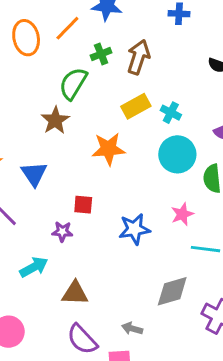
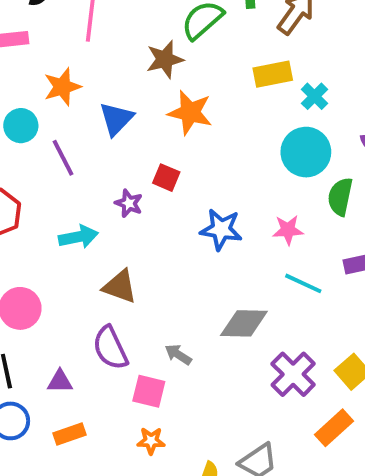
orange star: (109, 149) -> (190, 112), moved

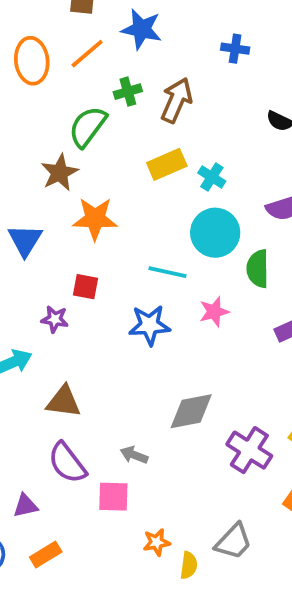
cyan line: (303, 283) -> (167, 272), moved
orange star: (151, 441) -> (157, 542), moved

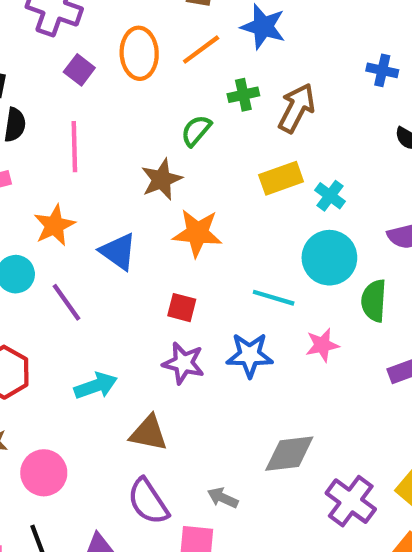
blue cross: (235, 49) -> (382, 70), moved
green semicircle: (88, 127) -> (196, 131), size x0.7
blue triangle: (25, 240) -> (118, 252), turned -30
purple star: (55, 319) -> (183, 363), moved, size x1.4

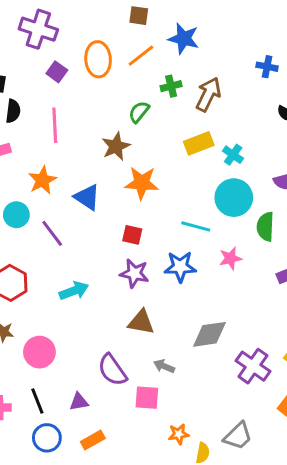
brown triangle: (149, 433) -> (141, 322), moved

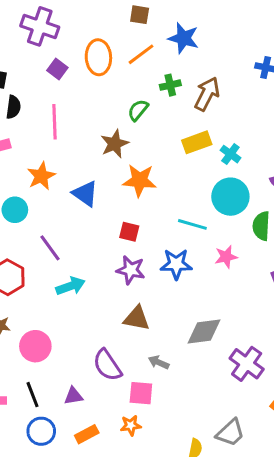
purple line: (52, 233) -> (50, 248), moved
orange star: (179, 434) -> (131, 425), moved

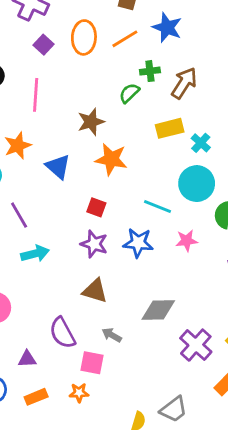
green semicircle: (138, 110) -> (129, 93), moved

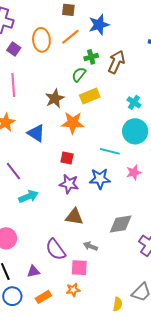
blue star: (167, 27) -> (99, 25), turned -30
yellow rectangle: (170, 128) -> (90, 96), moved

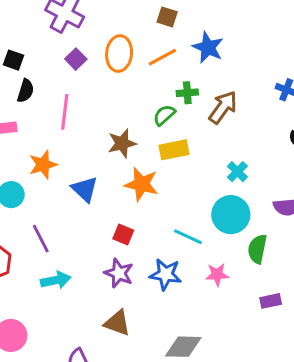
blue star: (99, 25) -> (208, 47), turned 30

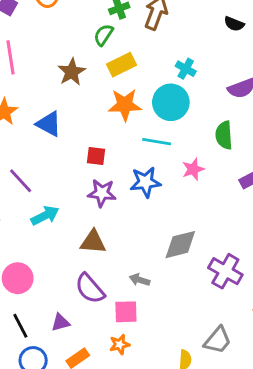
orange star: (142, 184) -> (125, 105), moved
cyan circle: (231, 215) -> (171, 102), moved
brown triangle: (117, 323) -> (93, 242), moved

